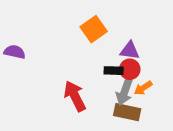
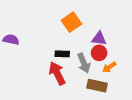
black rectangle: (114, 71) -> (62, 54), moved
gray arrow: (124, 92) -> (84, 63), moved, turned -42

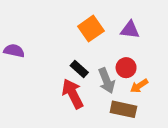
purple triangle: (99, 39) -> (130, 30), moved
black rectangle: (62, 54) -> (79, 69), turned 40

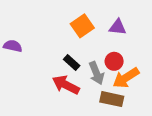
orange arrow: (139, 86) -> (126, 78), size x1.6
red arrow: (73, 94) -> (66, 85), turned -36

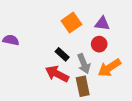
red circle: (114, 61) -> (99, 44), moved
brown rectangle: (112, 99) -> (83, 86), moved, turned 66

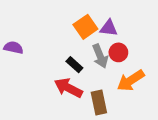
purple triangle: (102, 24) -> (109, 28), moved
gray arrow: (84, 64) -> (100, 56), moved

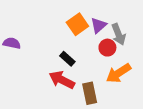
purple triangle: (109, 28) -> (99, 25), turned -48
gray arrow: (100, 56) -> (119, 34), moved

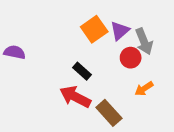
orange arrow: (119, 73) -> (144, 89), size x0.6
brown rectangle: (90, 93) -> (109, 113), turned -30

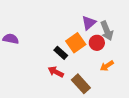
orange square: (94, 29) -> (76, 43), moved
red arrow: (75, 97) -> (56, 72), size x0.7

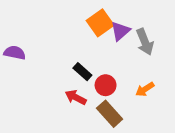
orange square: (76, 43) -> (100, 23), moved
red circle: (97, 43) -> (106, 85), moved

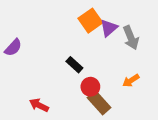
purple semicircle: (15, 53) -> (13, 47), turned 120
red circle: (106, 85) -> (90, 87), moved
red arrow: (76, 97) -> (39, 105), moved

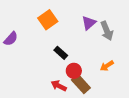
orange square: (90, 21) -> (48, 20), moved
red arrow: (39, 105) -> (59, 86), moved

